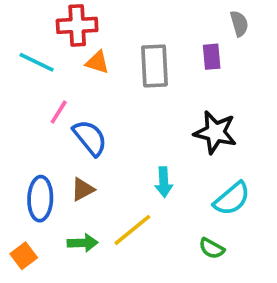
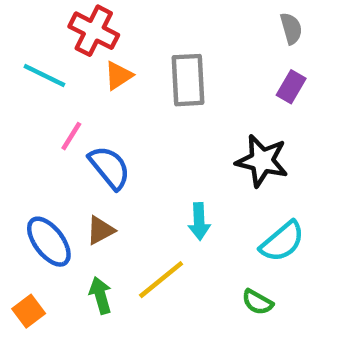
red cross: (77, 25) -> (94, 31), turned 30
purple rectangle: (212, 57) -> (291, 87), moved, turned 35
orange triangle: (97, 62) -> (118, 76), turned -50
blue ellipse: (40, 199) -> (49, 242), turned -39
green arrow: (83, 243) -> (100, 295), turned -104

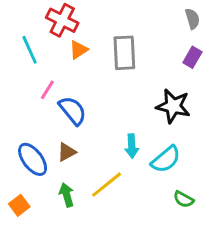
cyan line: (44, 76) -> (30, 50), turned 40
cyan semicircle: (282, 242) -> (166, 159), moved
green semicircle: (258, 302) -> (184, 199), moved

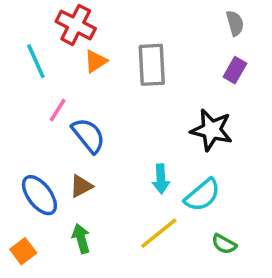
yellow line: (107, 185) -> (159, 233), moved

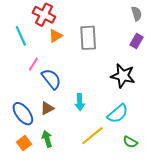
cyan arrow: (161, 179) -> (80, 102), moved
orange square: (23, 251) -> (24, 143), moved

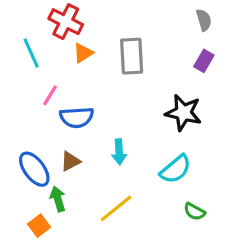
blue semicircle: (51, 79) -> (77, 117), turned 125
yellow line: (92, 136) -> (116, 208), moved
green arrow: (47, 139) -> (58, 199), moved
orange square: (24, 143) -> (39, 226), moved

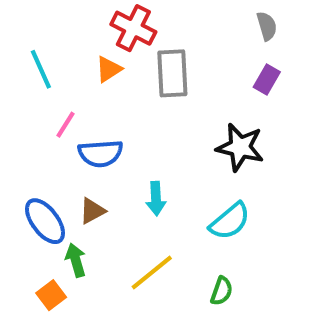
red cross: (66, 22) -> (133, 28), moved
green semicircle: (194, 212) -> (222, 291), moved, turned -100

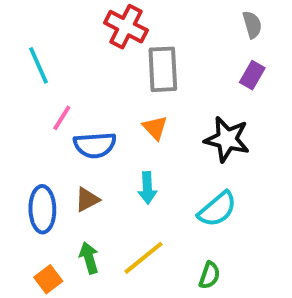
orange triangle: (109, 69) -> (155, 128), moved, turned -40
blue ellipse: (45, 221) -> (42, 209), turned 36
green arrow: (76, 260) -> (89, 258), moved

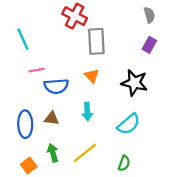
pink line: (62, 118) -> (37, 70), turned 49
brown triangle: (87, 200) -> (52, 118), turned 35

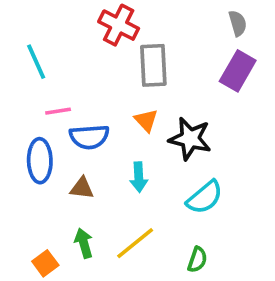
purple rectangle: (149, 45) -> (238, 71), size x1.5
black star: (134, 83) -> (190, 139), moved
blue ellipse: (25, 124) -> (40, 161), moved

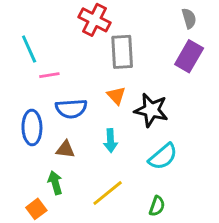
pink line: (58, 111) -> (49, 75), moved
green arrow: (84, 243) -> (55, 183), moved

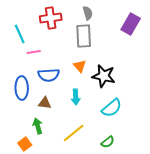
gray semicircle: (189, 18) -> (88, 13), moved
red cross: (94, 20) -> (51, 18), moved, turned -35
purple rectangle: (189, 56) -> (131, 24), moved
green semicircle: (157, 206) -> (108, 142), turned 32

